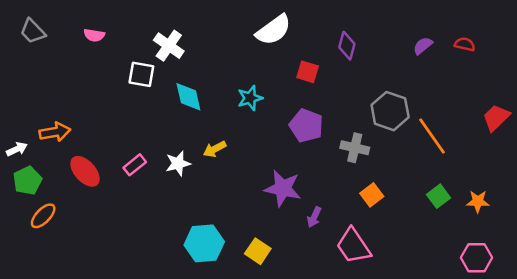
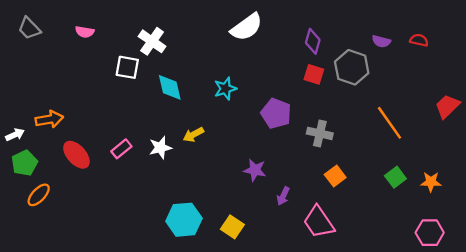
purple semicircle: (423, 46) -> (381, 41), turned -126
red square: (308, 72) -> (314, 74), moved
gray hexagon: (390, 111) -> (352, 67), moved
purple star: (283, 188) -> (255, 170), size x0.7

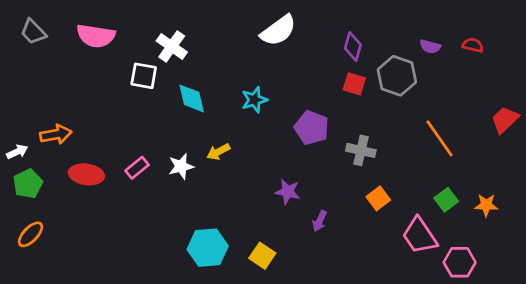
pink semicircle: (85, 32) -> (96, 36), size x1.8
red ellipse: (76, 155) -> (86, 174), turned -40
orange ellipse: (39, 195) -> (30, 234), moved
pink trapezoid: (319, 222) -> (420, 236), moved
pink hexagon: (430, 233) -> (460, 262), moved

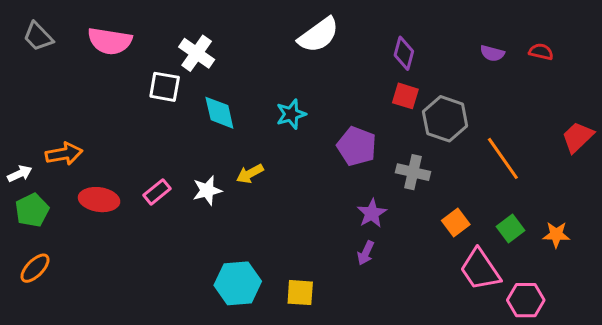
gray hexagon: (397, 76) -> (445, 119), moved
purple star: (288, 192) -> (372, 213), moved, turned 30
orange square: (378, 198) -> (456, 222), moved
yellow square: (262, 256) -> (300, 293), turned -30

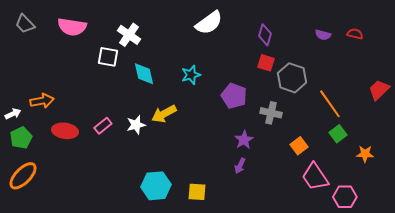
yellow arrow: (250, 174) -> (164, 114), size x1.4
green square: (511, 229) -> (338, 134), moved
orange ellipse: (35, 268) -> (23, 176), size x1.4

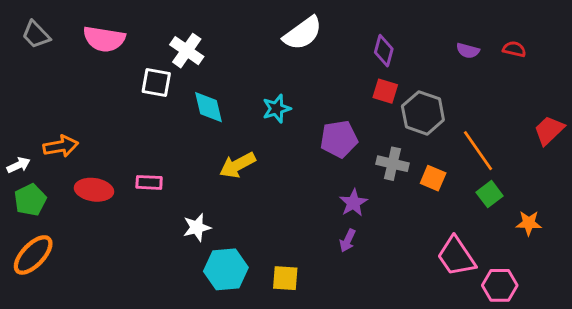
purple pentagon: (234, 96) -> (339, 139), turned -30
white star: (136, 125) -> (197, 227), moved
pink rectangle: (103, 126) -> (149, 182), turned 42
orange square: (299, 146) -> (433, 178), moved, turned -30

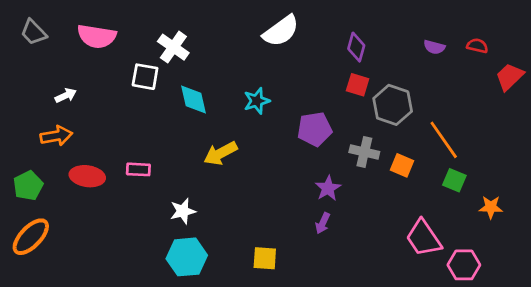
red trapezoid: (549, 130) -> (510, 77), moved
white arrow: (19, 165) -> (66, 95), moved
green square: (490, 194) -> (454, 180), turned -30
cyan hexagon: (226, 269) -> (187, 257), moved

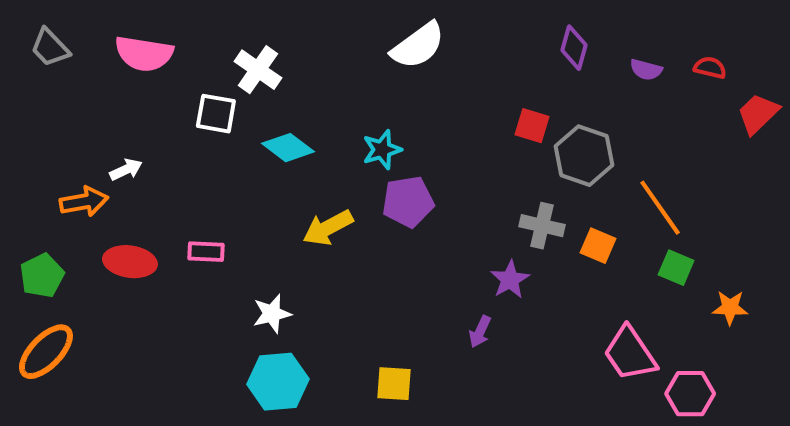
purple diamond: (356, 47) -> (574, 48), moved
white arrow: (66, 95) -> (126, 170), moved
cyan diamond: (194, 100) -> (288, 148), turned -40
purple pentagon: (315, 129) -> (408, 202), moved
purple star: (328, 188) -> (510, 280), moved

